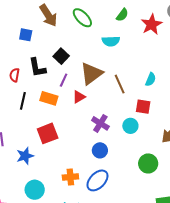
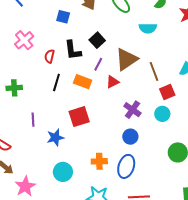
red square: (143, 107) -> (167, 92), moved, turned -35
blue ellipse: (97, 180) -> (126, 166), turned -30

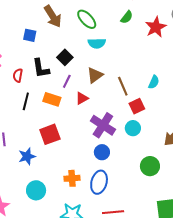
cyan semicircle: (148, 28) -> (97, 43), moved
brown triangle: (126, 59) -> (95, 75), size x0.7
purple cross: (132, 110) -> (103, 125), size x1.4

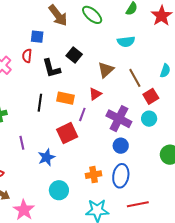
cyan semicircle: (97, 43) -> (126, 42), moved
red semicircle: (18, 75) -> (27, 56), moved
purple line: (67, 81) -> (82, 114), moved

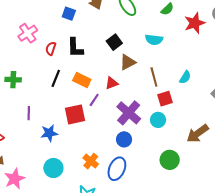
black square: (74, 55) -> (114, 42), moved
red semicircle: (27, 56) -> (51, 48), moved
orange cross: (94, 175) -> (91, 161), turned 35

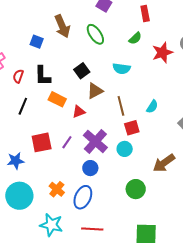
orange rectangle: (82, 80) -> (57, 99), moved
purple line: (94, 100) -> (67, 142), moved
cyan circle: (53, 168) -> (19, 196), size x1.4

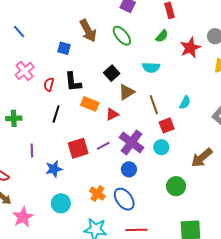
purple line: (67, 142) -> (103, 146), turned 32
cyan circle: (19, 196) -> (61, 203), size x0.7
blue ellipse: (83, 197) -> (124, 199), turned -55

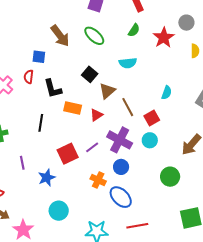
red semicircle: (49, 84) -> (29, 77), moved
brown line: (154, 105) -> (128, 107), moved
orange cross: (97, 194) -> (98, 180), moved

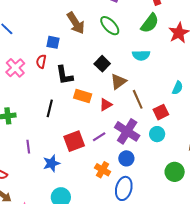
green semicircle: (134, 30) -> (150, 23), size x1.5
blue ellipse: (121, 197) -> (124, 188), turned 55

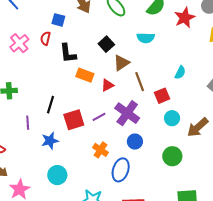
black line: (50, 108) -> (51, 105), moved
cyan circle: (157, 134) -> (172, 118), moved
blue circle: (126, 158) -> (135, 142), moved

